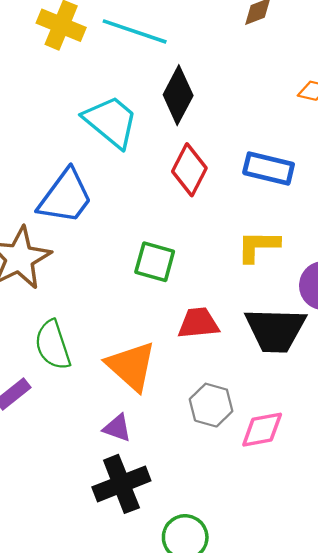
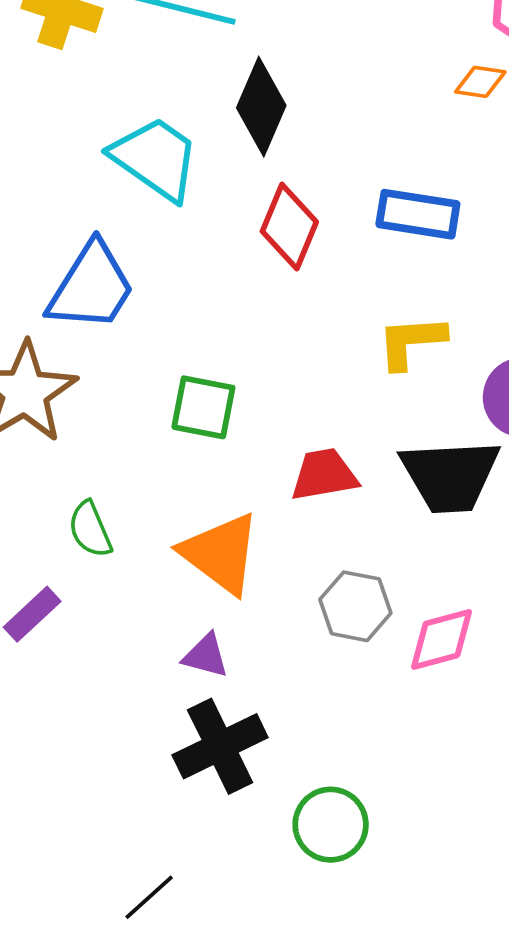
green square: (155, 262) -> (203, 407), moved
green semicircle: (53, 345) -> (90, 529), size x0.7

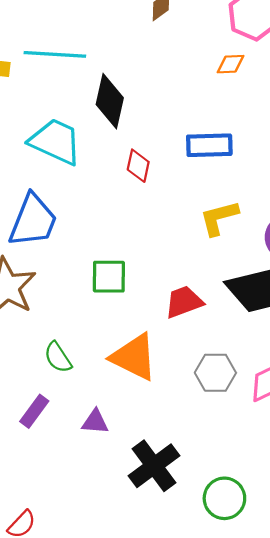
red diamond: (289, 227) -> (138, 166), size x0.7
purple triangle: (206, 656) -> (95, 422), moved

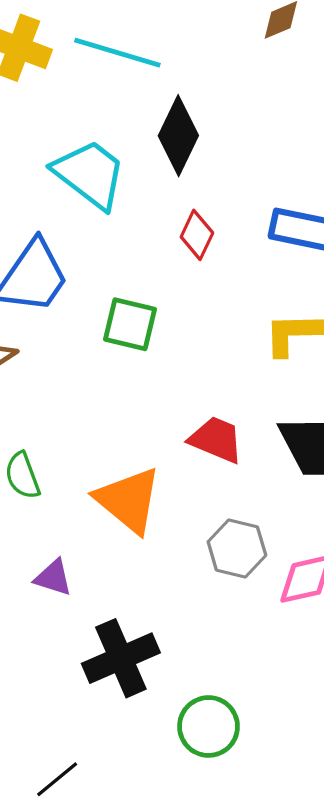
green square: (109, 277) -> (130, 324), moved
red trapezoid: (184, 302) -> (216, 440), turned 30

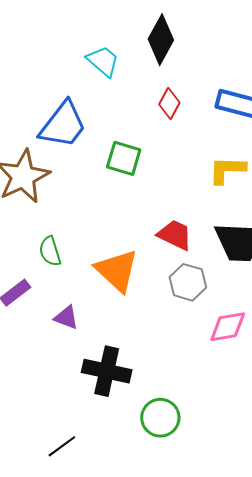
cyan trapezoid: (90, 174) -> (103, 61), size x0.7
gray hexagon: (237, 548) -> (188, 282), moved
black cross: (121, 658) -> (107, 371), turned 33

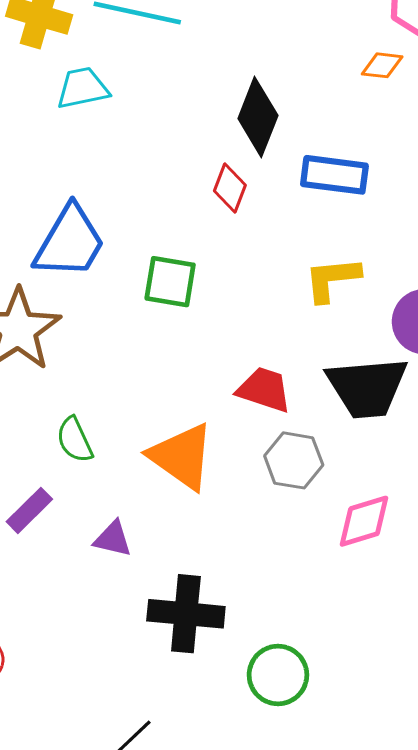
black diamond: (161, 40) -> (258, 117), moved
cyan trapezoid: (103, 61) -> (83, 88), moved, turned -45

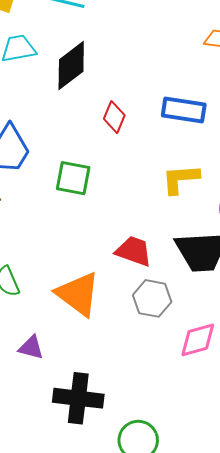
black diamond: (258, 117) -> (71, 65), moved, turned 30

